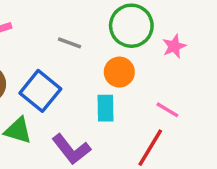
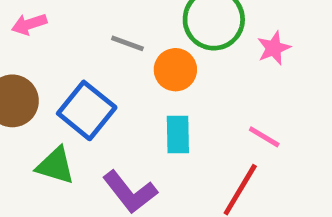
orange circle: (119, 72) -> (175, 70), moved

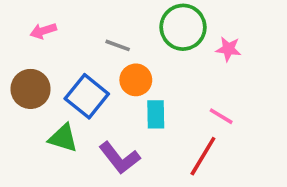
pink star: (274, 48) -> (228, 49), turned 30
orange circle: (175, 70) -> (136, 80), moved

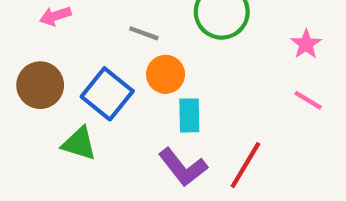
pink star: (228, 49) -> (306, 44), moved, turned 30
pink line: (221, 116) -> (308, 100), moved
purple L-shape: (119, 158) -> (183, 167), moved

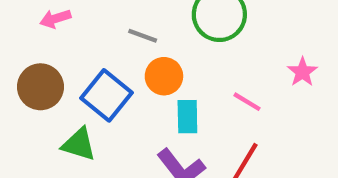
pink star: (306, 44) -> (302, 72), moved
pink line: (308, 100) -> (247, 102), moved

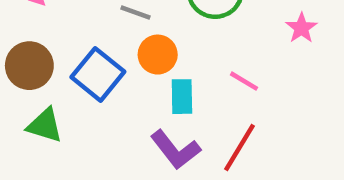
pink star: (302, 72) -> (301, 28), moved
green triangle: (79, 144) -> (45, 125), moved

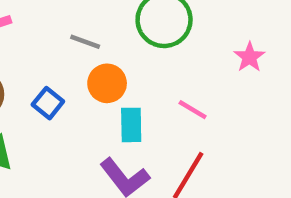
blue square: (98, 74) -> (48, 103), size x0.6

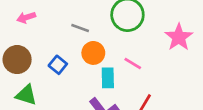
pink star: (249, 57) -> (179, 37), size x1.5
pink line: (193, 110) -> (133, 63), moved

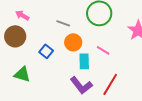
pink arrow: (26, 17) -> (22, 15), turned 48
brown circle: (17, 60) -> (15, 36), moved

